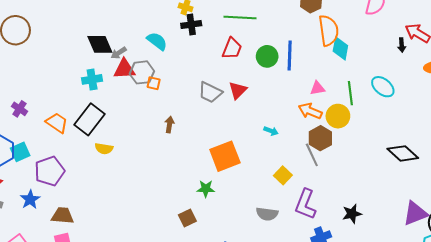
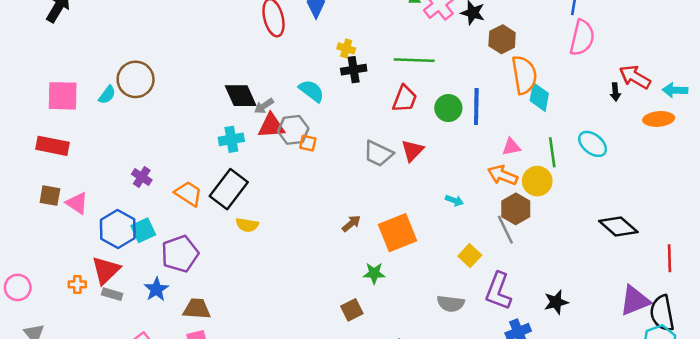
brown arrow: (169, 125) -> (351, 224), moved, turned 42

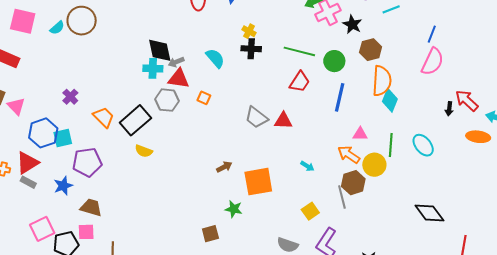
red trapezoid: (405, 99) -> (300, 82), moved
green circle: (448, 108) -> (334, 61), moved
gray hexagon: (293, 130) -> (167, 100), moved
cyan cross: (231, 139) -> (153, 68), moved
red triangle: (412, 151) -> (283, 121), turned 36

